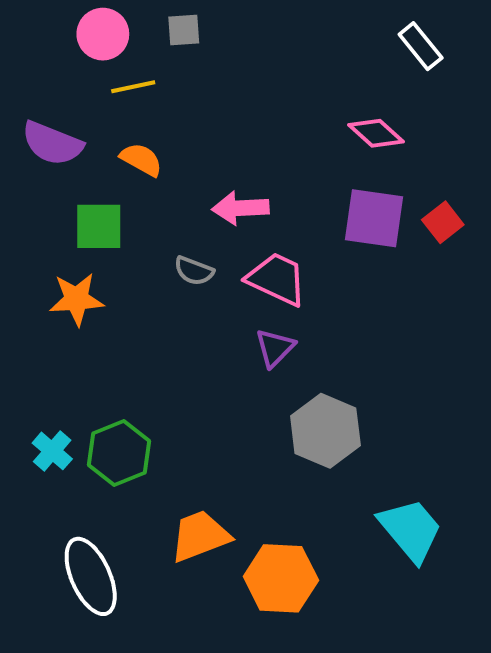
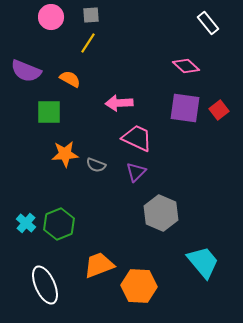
yellow line: (133, 87) -> (88, 43), moved, turned -45
gray semicircle: (194, 271) -> (96, 165), moved
orange star: (77, 299) -> (65, 154), moved

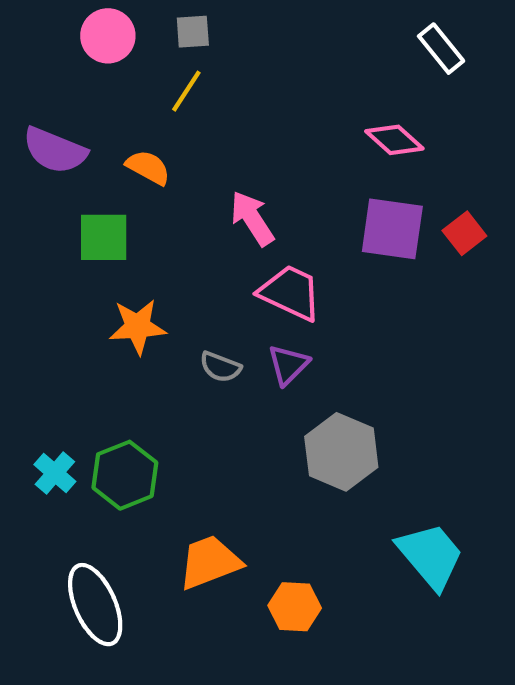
pink arrow: (119, 103) -> (252, 218), turned 60
gray semicircle: (96, 165) -> (220, 367), moved
orange hexagon: (139, 286) -> (295, 607), size x0.7

